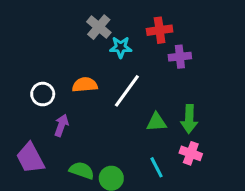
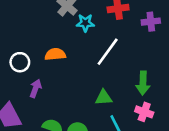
purple cross: (180, 57) -> (151, 22), moved
white line: (127, 91) -> (108, 52), moved
green triangle: (156, 122) -> (104, 98), moved

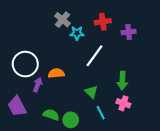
orange semicircle: (55, 54) -> (56, 73), moved
white circle: (20, 62) -> (25, 64), size x1.6
green triangle: (104, 98) -> (91, 92), turned 48

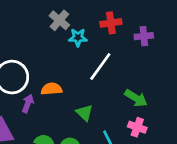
green arrow: (122, 81) -> (136, 98), turned -60
green triangle: (91, 92) -> (84, 113), moved

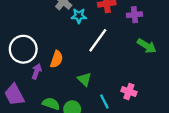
orange semicircle: (51, 89) -> (57, 59), turned 114
green arrow: (136, 98) -> (147, 46), moved

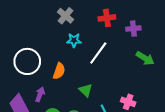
cyan star: (79, 16) -> (74, 40), moved
purple arrow: (37, 71) -> (40, 94), moved

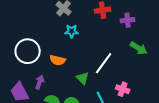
white line: (98, 53) -> (104, 63), moved
orange semicircle: (59, 71) -> (58, 60), turned 84

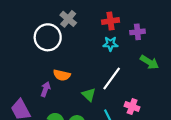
cyan star: (72, 31) -> (110, 44), moved
white circle: (28, 51) -> (48, 37), moved
purple arrow: (40, 82) -> (46, 89), moved

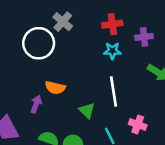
white line: (112, 78) -> (114, 91), turned -45

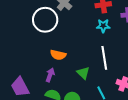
purple arrow: (36, 104) -> (50, 75), moved

